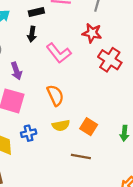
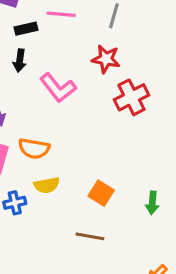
red cross: (110, 60) -> (131, 97), turned 30
orange semicircle: (55, 95) -> (34, 148), moved, turned 125
yellow semicircle: (61, 125) -> (47, 185), moved

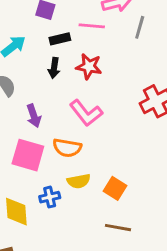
red star: (106, 59) -> (89, 66), moved
pink L-shape: (58, 88) -> (86, 113), moved
orange square: (101, 193) -> (115, 188), moved

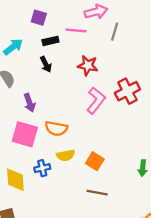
red star: (89, 66) -> (88, 65), moved
black arrow: (54, 68) -> (46, 64), turned -35
pink L-shape: (86, 113) -> (96, 100), moved, turned -104

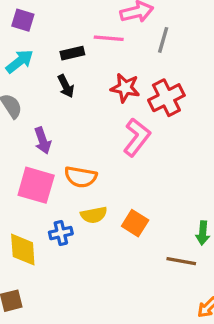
purple square: (39, 18) -> (23, 20), moved
red cross: (127, 91) -> (166, 98), moved
brown line: (97, 193) -> (181, 261), moved

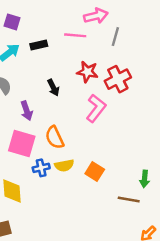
black rectangle: (72, 53) -> (39, 45), moved
black arrow: (66, 86) -> (53, 88), moved
orange semicircle: (81, 177) -> (55, 137), turned 55
blue cross: (61, 233) -> (41, 168), moved

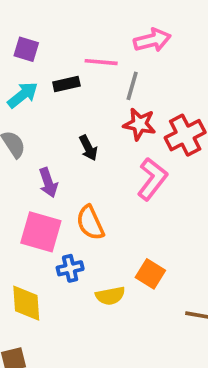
pink line: (75, 35) -> (101, 62), moved
gray line: (115, 37) -> (132, 86), moved
yellow semicircle: (64, 165) -> (110, 296), moved

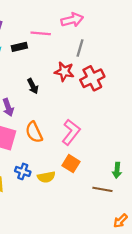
gray line: (132, 86) -> (80, 48), moved
pink L-shape: (152, 179) -> (71, 132), moved
blue cross: (70, 268) -> (23, 171), moved, turned 32

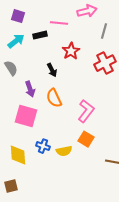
gray line: (80, 48) -> (104, 31), moved
red star: (64, 72) -> (71, 51), moved, turned 30
orange semicircle: (34, 132) -> (54, 98), moved

